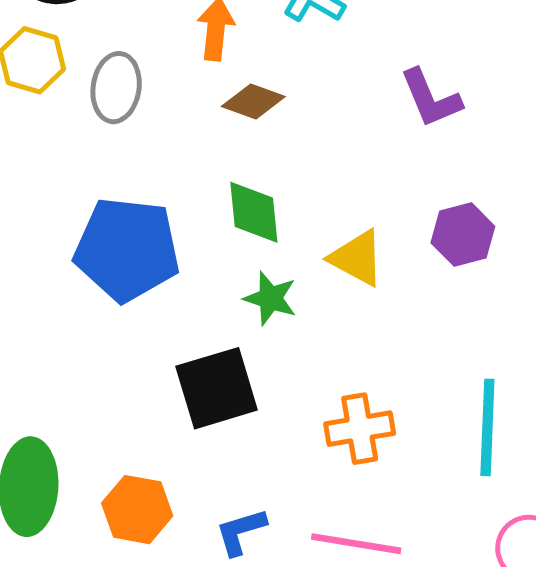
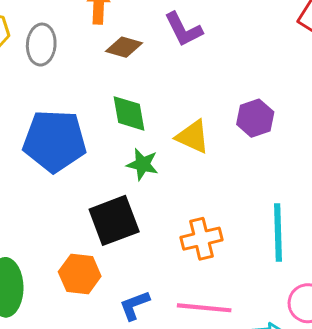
purple L-shape: (431, 98) -> (183, 29), moved
orange hexagon: (137, 510) -> (80, 274), moved

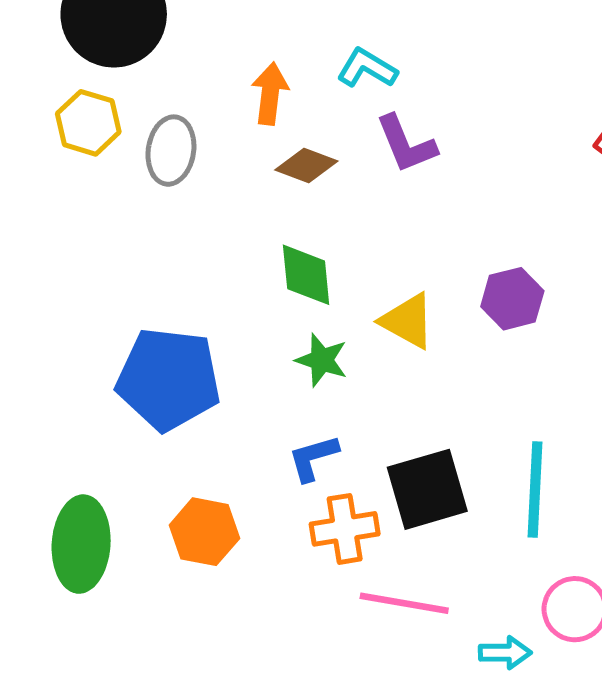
blue pentagon: (55, 141) -> (169, 379), moved
black square: (114, 220) -> (427, 489), moved
orange cross: (201, 239) -> (345, 529), moved
blue L-shape: (135, 305) -> (313, 458), moved

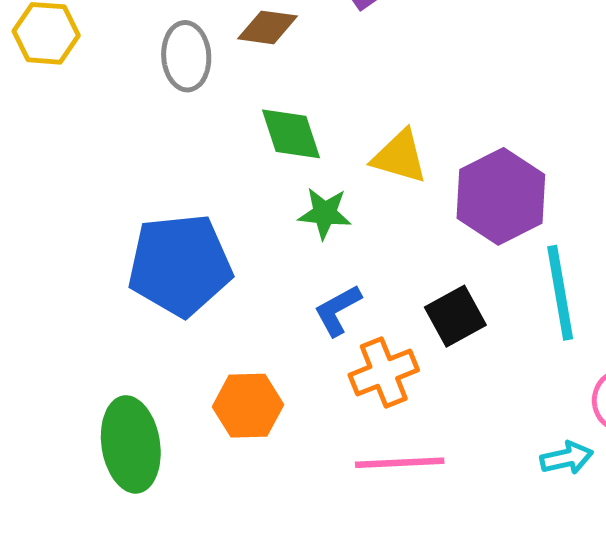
gray ellipse: (171, 151) -> (186, 56), moved
purple hexagon: (512, 299) -> (501, 196), moved, size x1.5
black square: (427, 489) -> (455, 316), size x0.7
pink line: (404, 603) -> (400, 463), moved

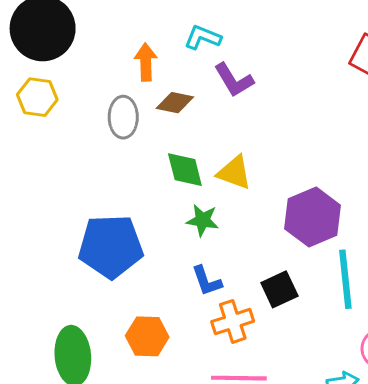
yellow triangle: (400, 157) -> (234, 173), moved
blue L-shape: (338, 310) -> (207, 281), turned -84

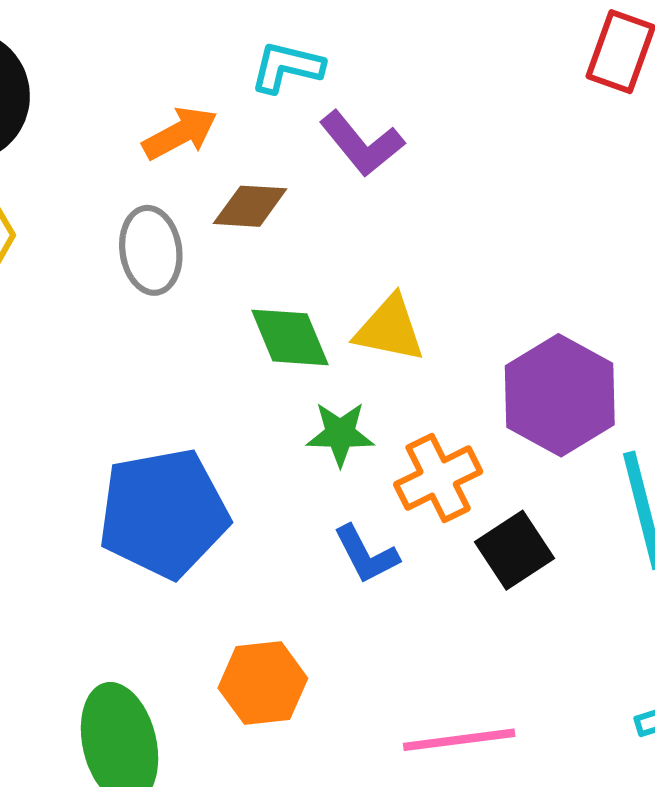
orange arrow: (146, 62) -> (180, 133), turned 72
orange cross: (233, 321) -> (438, 478), moved

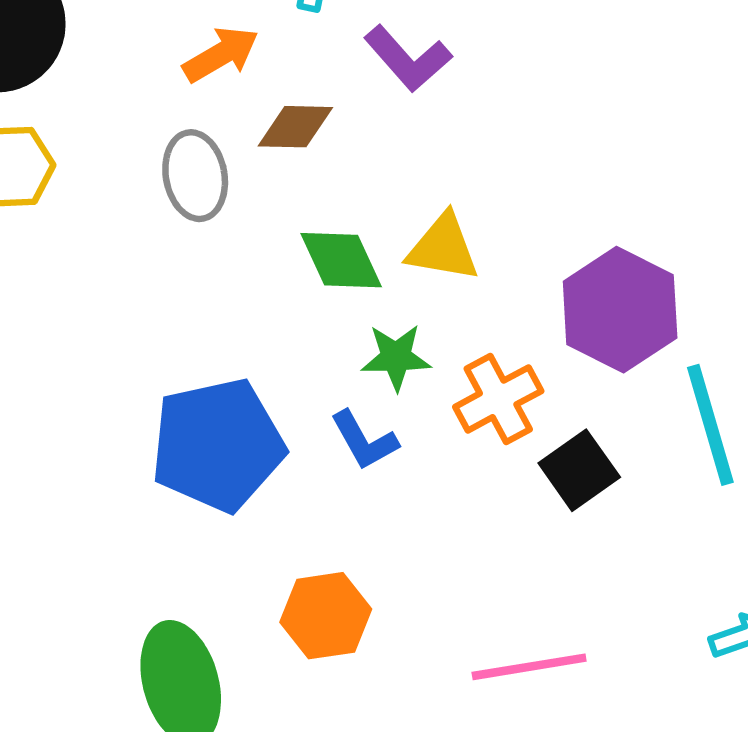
blue L-shape: (366, 554) -> (364, 440), moved

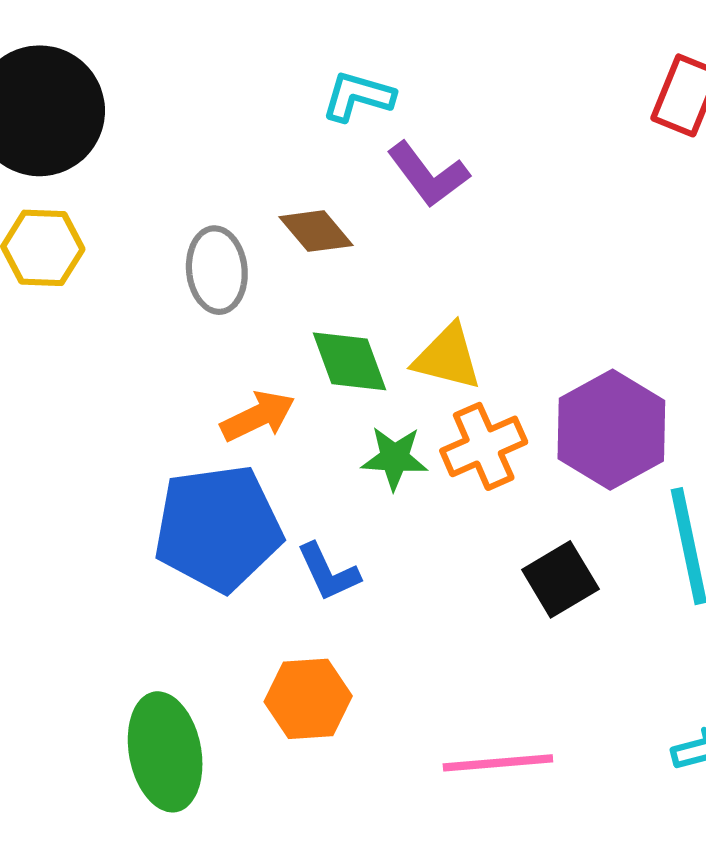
orange arrow: (221, 54) -> (258, 416), moved
brown diamond: (295, 127) -> (316, 231), turned 44
orange cross: (498, 399) -> (484, 446), moved
blue L-shape: (364, 440) -> (328, 572), moved

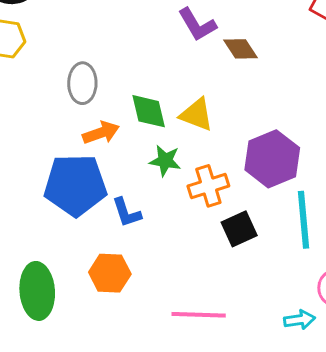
brown diamond: (316, 231) -> (240, 49), moved
gray ellipse: (217, 270) -> (82, 83), moved
orange cross: (484, 446) -> (208, 186), moved

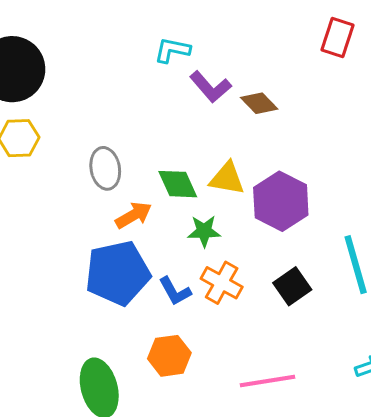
purple hexagon: (272, 159) -> (281, 201), moved
orange cross: (208, 186) -> (222, 283), moved, turned -33

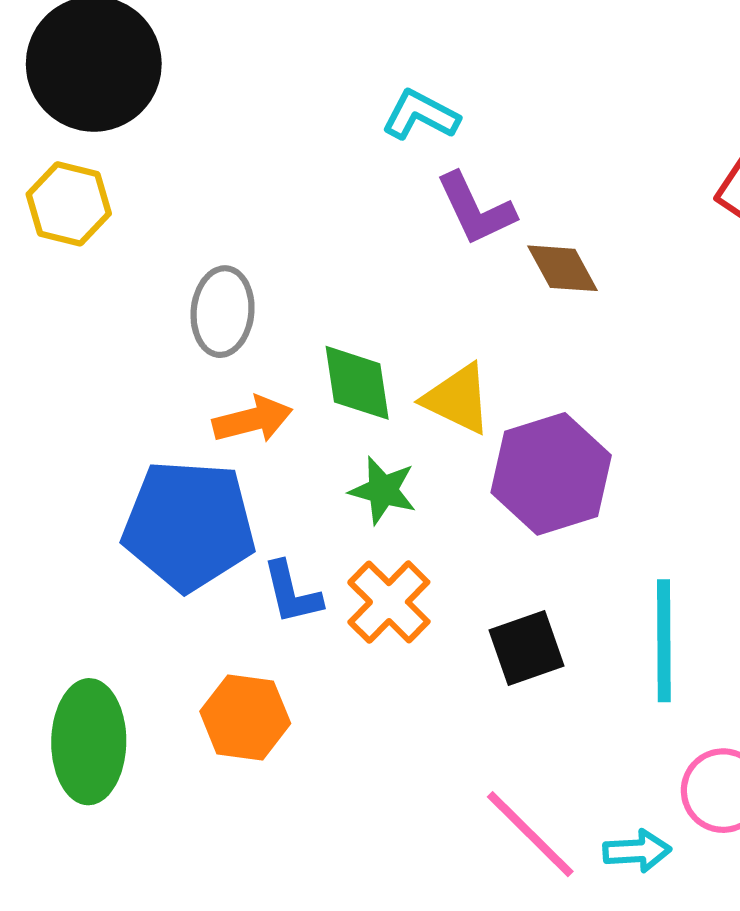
pink line: (268, 381) -> (530, 834), moved, turned 38

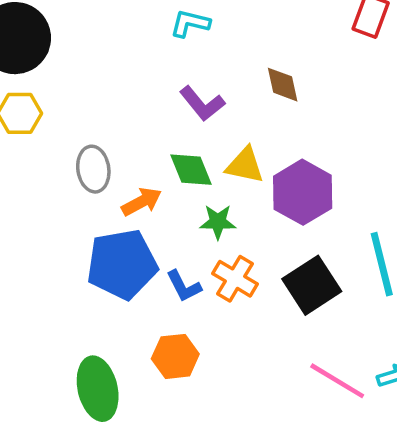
purple L-shape: (476, 209) -> (202, 104), moved
brown diamond: (563, 268) -> (283, 85), turned 30
gray ellipse: (223, 312) -> (93, 169), moved
black square: (526, 648) -> (312, 285), size x1.4

